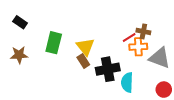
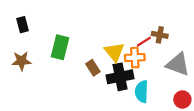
black rectangle: (20, 22) -> (23, 25), turned 40
yellow triangle: (85, 47) -> (114, 52), moved
orange cross: (138, 47) -> (135, 58), moved

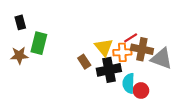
brown cross: (160, 35) -> (142, 49), moved, size x1.5
green rectangle: (60, 47) -> (39, 43), moved
red circle: (182, 100) -> (141, 90), moved

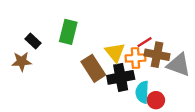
black rectangle: (20, 22) -> (33, 41), moved, turned -32
green rectangle: (39, 43) -> (68, 32), moved
brown rectangle: (84, 62) -> (93, 68), size x1.6

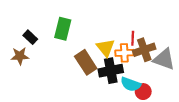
red line: (145, 42) -> (133, 38), turned -56
brown cross: (157, 55) -> (144, 50), turned -30
cyan semicircle: (142, 92) -> (131, 84), turned -72

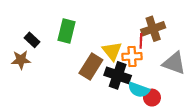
brown cross: (144, 50) -> (153, 29), moved
brown rectangle: (86, 62) -> (91, 66), turned 65
black cross: (111, 71) -> (118, 75), turned 30

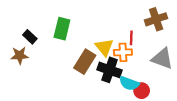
brown cross: (153, 29) -> (156, 19), moved

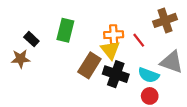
red line: (131, 38) -> (139, 40), turned -40
orange cross: (123, 52) -> (114, 35), moved
cyan semicircle: (129, 83) -> (149, 75), moved

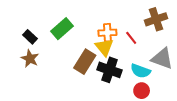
green rectangle: (65, 30) -> (62, 29), turned 35
brown star: (20, 59) -> (30, 59), moved, turned 30

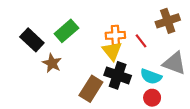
black rectangle: (30, 37) -> (32, 40), size x1.5
brown star: (30, 59) -> (52, 63), moved
brown rectangle: (85, 62) -> (91, 89), moved

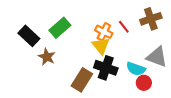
orange cross: (115, 35) -> (104, 32), turned 30
red line: (141, 41) -> (124, 27), moved
red circle: (152, 98) -> (144, 83), moved

